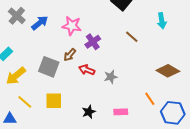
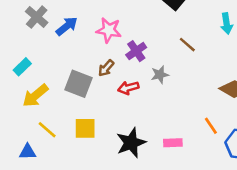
red arrow: (87, 70) -> (128, 88), turned -35
gray star: (111, 77) -> (160, 75), moved
black star: (89, 112) -> (131, 143), size x1.6

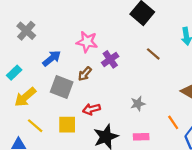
blue arrow: (67, 26) -> (52, 58), moved
gray star: (160, 75) -> (138, 104), moved
red arrow: (128, 88) -> (91, 109), moved

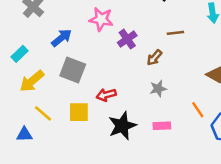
brown line: (153, 54) -> (175, 33), turned -48
brown arrow: (85, 74) -> (154, 58), moved

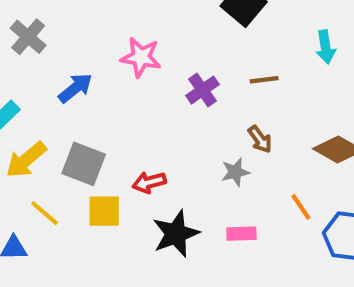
purple cross: (127, 39) -> (203, 90), moved
brown arrow: (154, 58) -> (260, 139), moved, turned -77
gray square: (73, 70) -> (84, 164), moved

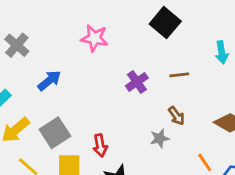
pink star: (141, 57) -> (95, 38), moved
gray square: (84, 164) -> (55, 133), turned 36
red arrow: (149, 182) -> (100, 145), turned -85

